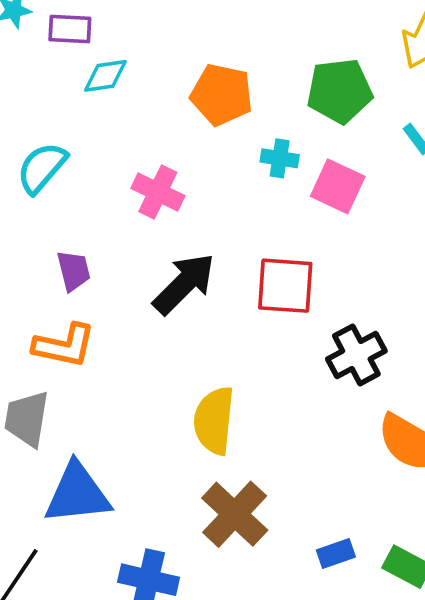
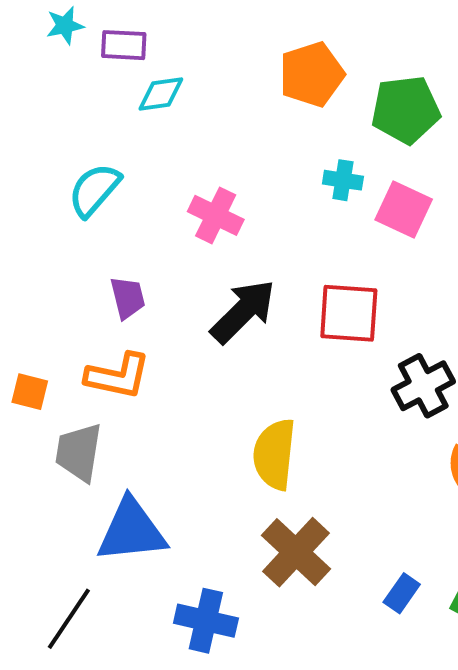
orange pentagon: (222, 95) -> (312, 74), moved, turned -30
blue rectangle: (336, 554) -> (402, 593), turned -36

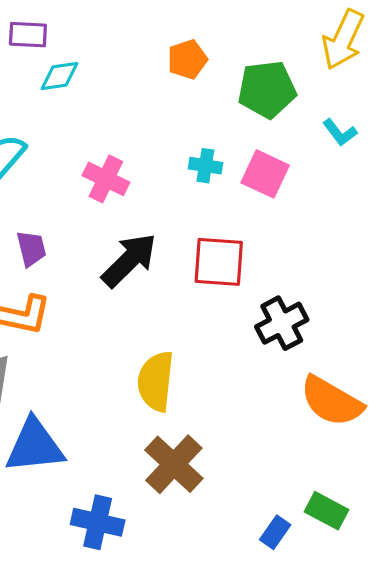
orange pentagon: (312, 74) -> (187, 59), size x0.7
cyan cross: (343, 180) -> (205, 166), moved
blue rectangle: (402, 593) -> (275, 532), moved

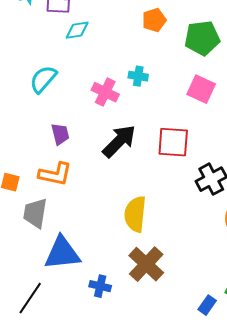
cyan cross: (205, 166) -> (138, 76), moved
blue cross: (98, 522) -> (100, 286), moved, size x0.7

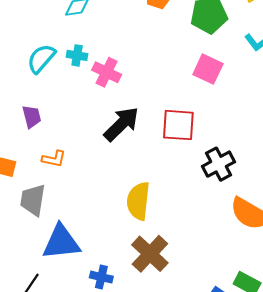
cyan cross: (138, 76) -> (77, 55), moved
purple trapezoid: (60, 134) -> (32, 117), moved
orange L-shape: (55, 174) -> (54, 159), size x0.7

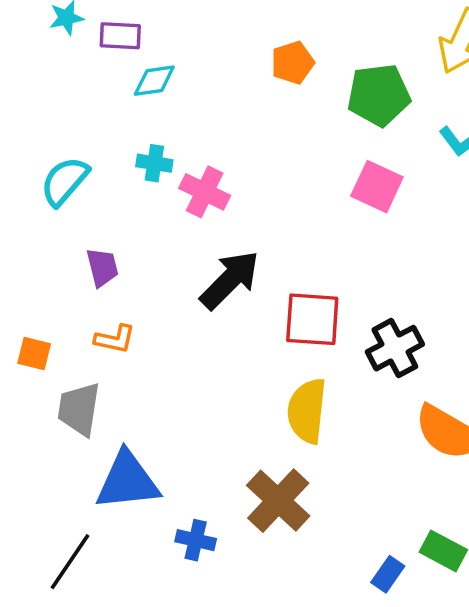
cyan semicircle: (41, 59) -> (65, 181), moved
purple trapezoid: (32, 117) -> (102, 267), moved
red square: (178, 125) -> (312, 319), moved
yellow semicircle: (138, 201) -> (307, 411), moved

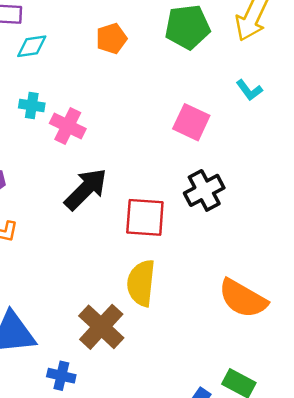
orange pentagon: (293, 63) -> (112, 39), moved
green pentagon: (379, 95) -> (187, 27), moved
black cross: (395, 348) -> (204, 190), moved
brown cross: (278, 501) -> (101, 327), moved

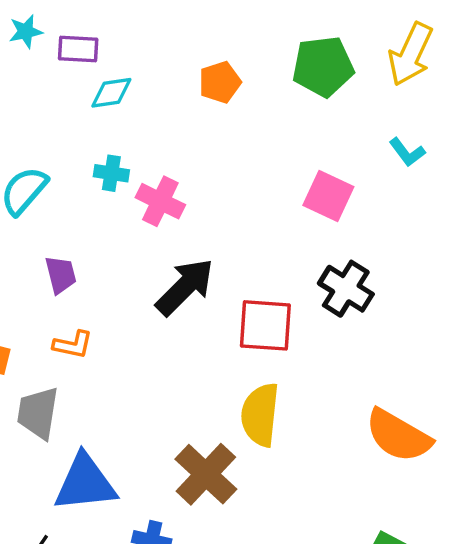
black cross: (204, 190) -> (346, 289), turned -30

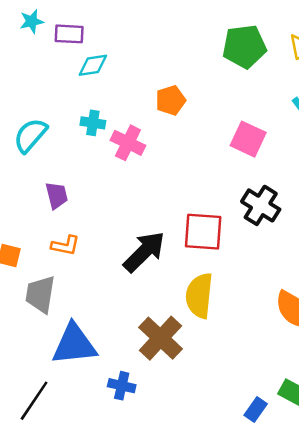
orange pentagon: (220, 82) -> (171, 100), moved
black arrow: (185, 287) -> (144, 252), moved

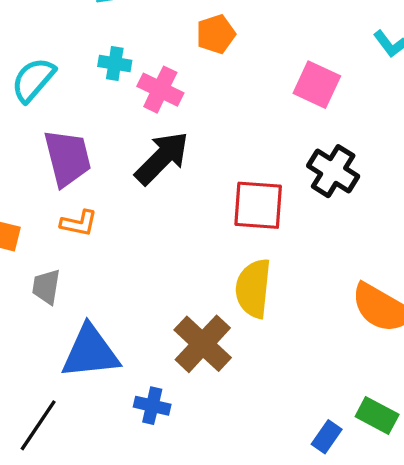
purple trapezoid: (57, 195) -> (67, 158), size x1.6
black arrow: (144, 252) -> (162, 158), moved
gray trapezoid: (40, 294) -> (46, 287), size x0.7

